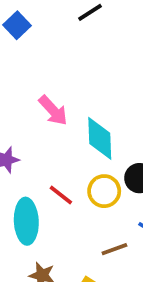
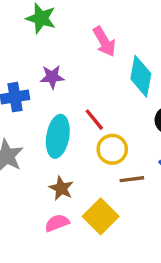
yellow circle: (104, 191) -> (112, 149), moved

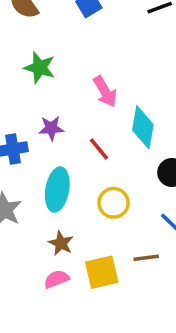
red line: (94, 120) -> (99, 149), moved
brown line: (132, 179) -> (146, 258), moved
yellow square: (101, 216) -> (102, 272), turned 32

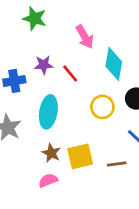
red line: (99, 149) -> (70, 73), moved
yellow circle: (114, 203) -> (102, 107), moved
yellow square: (102, 272) -> (80, 156), moved

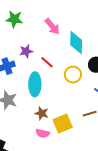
red line: (70, 73) -> (47, 62), moved
yellow square: (80, 156) -> (63, 123), moved
pink semicircle: (48, 180) -> (43, 133), turned -136

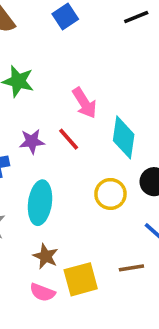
red line: (47, 62) -> (69, 139), moved

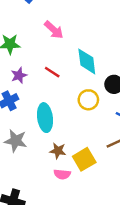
pink arrow: (84, 103) -> (54, 30), moved
purple star: (32, 141) -> (19, 75), moved

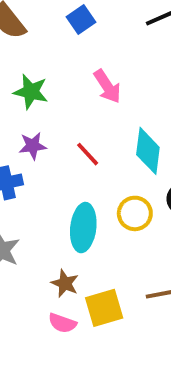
cyan ellipse: (45, 118) -> (83, 228), moved

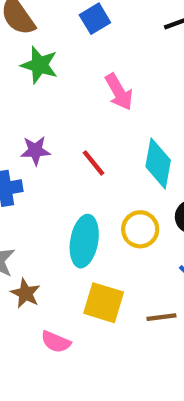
green star: (31, 92) -> (39, 65), moved
brown star: (65, 283) -> (25, 293), moved
yellow square: (104, 308) -> (104, 303), moved, turned 30

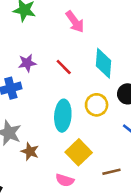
yellow square: (104, 303) -> (79, 152), turned 35
brown line: (161, 317) -> (111, 172), moved
pink semicircle: (56, 342) -> (65, 180), moved

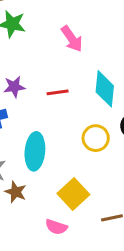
red line: (64, 67) -> (58, 92), turned -54
cyan ellipse: (63, 116) -> (35, 151), moved

